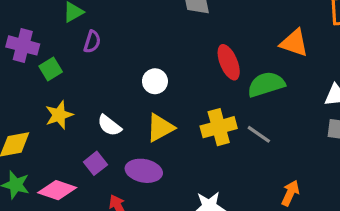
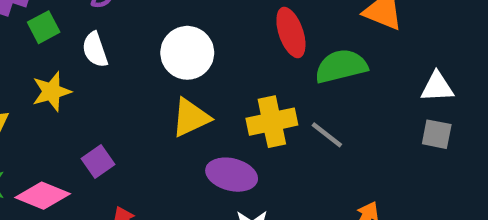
white circle: (155, 81) -> (187, 53), size x1.5
white semicircle: (109, 125) -> (95, 50), moved, turned 30
purple ellipse: (144, 171) -> (232, 175), moved

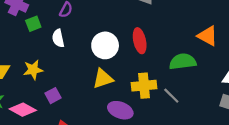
red ellipse: (291, 32) -> (140, 41), moved
yellow star: (52, 92) -> (33, 70), moved

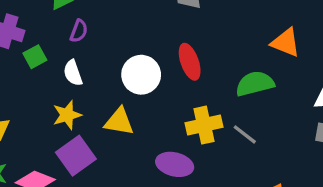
yellow star: (33, 70) -> (67, 115), moved
yellow triangle: (103, 79) -> (119, 122), moved, turned 35
purple square: (53, 96) -> (76, 156), size x1.6

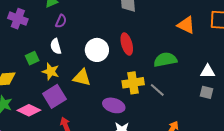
orange triangle: (286, 43) -> (186, 25), moved
green square: (35, 57) -> (32, 58), moved
yellow star: (67, 115) -> (51, 72), turned 30

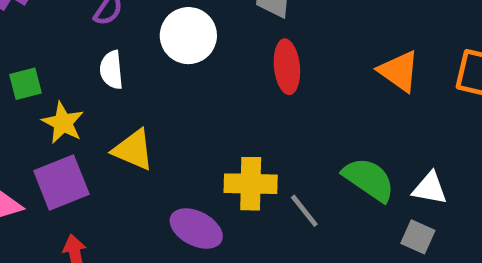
red ellipse: (127, 44) -> (287, 67), moved
white semicircle: (56, 46) -> (111, 70), moved
white circle: (97, 50) -> (188, 36), moved
green semicircle: (165, 60) -> (369, 179), moved, turned 35

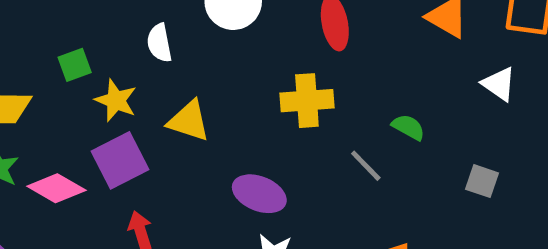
green semicircle: (369, 179) -> (408, 127), moved, size x0.6
yellow cross: (251, 184) -> (307, 101), moved
white triangle: (430, 188) -> (499, 84), moved, turned 30

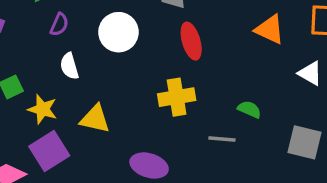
gray line: (366, 166) -> (222, 139), turned -36
gray square: (482, 181) -> (305, 142), size x1.5

